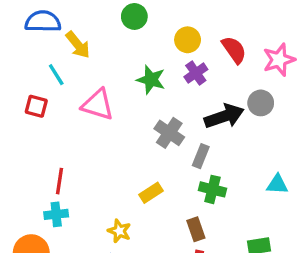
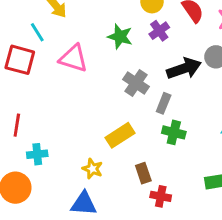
red square: (36, 106) -> (20, 60), size x1.5
red line: (60, 181) -> (17, 125), moved
yellow rectangle: (151, 193) -> (120, 135), size x1.4
brown rectangle: (196, 229) -> (143, 173), moved

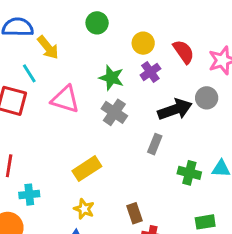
gray cross: (136, 83) -> (114, 112), moved
green cross: (174, 132) -> (189, 173), moved
yellow rectangle: (120, 135) -> (87, 169), moved

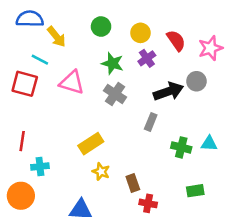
green circle: (97, 23) -> (101, 27), moved
cyan line: (29, 73) -> (40, 60), turned -30
yellow star: (84, 209) -> (101, 172), moved

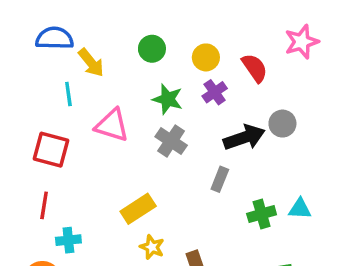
pink star: (210, 48) -> (302, 42), moved
cyan line: (40, 60) -> (68, 94), turned 54
red square: (25, 84) -> (51, 150), moved
green cross: (181, 147) -> (262, 214), turned -30

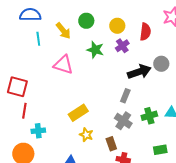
yellow arrow: (91, 63) -> (63, 31), moved
red semicircle: (255, 68) -> (145, 32), turned 42
cyan line: (68, 94) -> (38, 39), moved
gray cross: (171, 141) -> (123, 121), moved
red square: (51, 150) -> (17, 87), moved

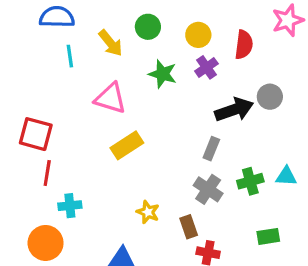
yellow rectangle: (78, 113) -> (127, 145), moved

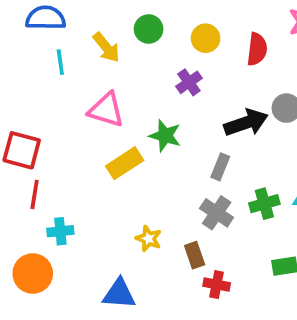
purple cross: (206, 67) -> (189, 82), moved
green star: (163, 74) -> (165, 136), moved

